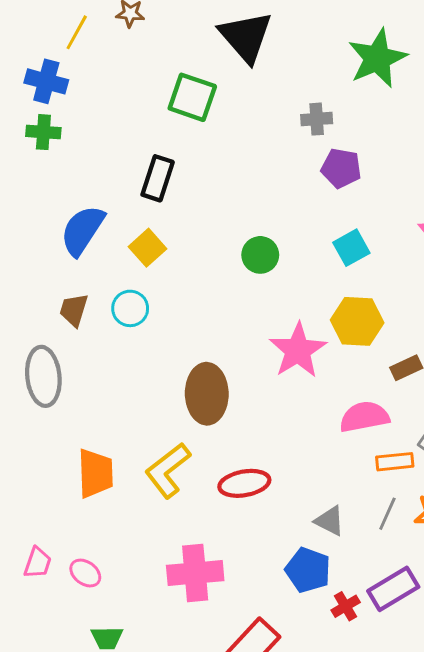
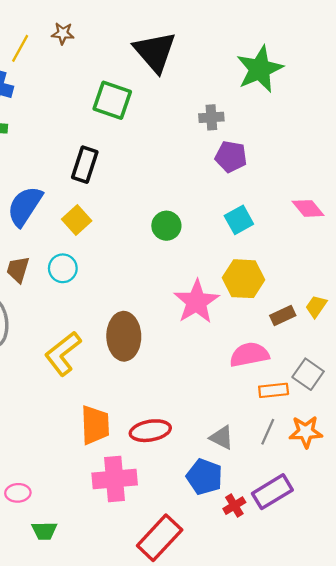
yellow L-shape: (168, 470) -> (63, 354), moved
orange trapezoid: (95, 473) -> (95, 425), moved
red ellipse: (244, 483) -> (150, 431), moved
pink ellipse: (85, 573) -> (18, 493), moved, turned -40

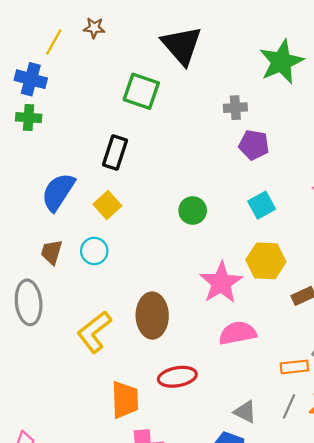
pink semicircle: (249, 355) -> (238, 333), moved
red ellipse: (150, 431) -> (177, 377), moved

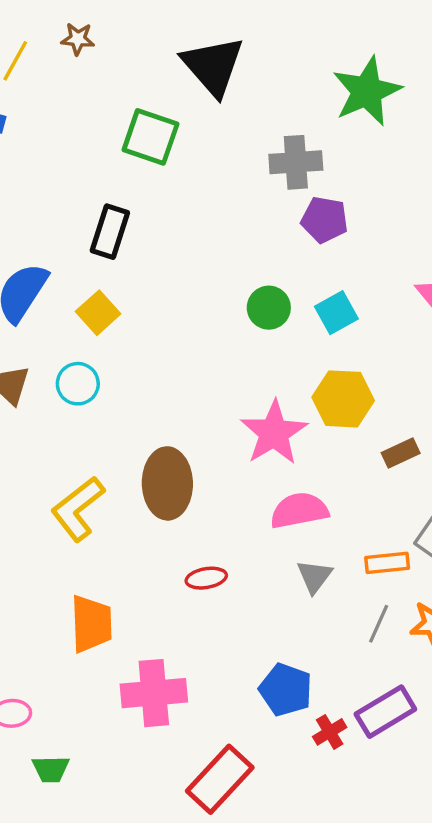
gray cross: (235, 108) -> (296, 162), size x1.4
green circle: (193, 211) -> (269, 308), moved
red ellipse: (177, 377) -> (206, 578), size x0.7
orange trapezoid: (125, 400) -> (91, 624), moved
gray triangle: (245, 412) -> (314, 576), moved, turned 40

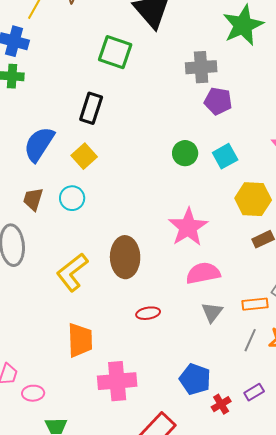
yellow hexagon: (343, 399) -> (253, 199), moved
purple rectangle: (385, 712) -> (254, 392), size x0.6

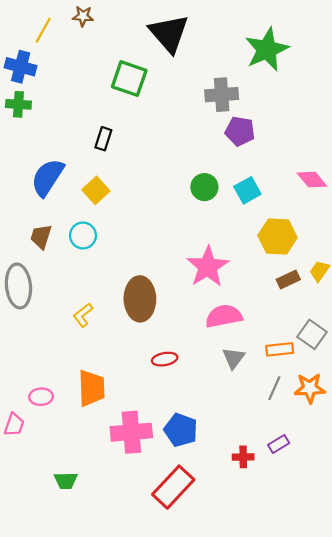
black rectangle: (91, 108) -> (103, 139), size x0.7
yellow L-shape: (72, 272) -> (83, 315), size x0.6
blue pentagon: (195, 379) -> (181, 430), moved
pink ellipse: (33, 393) -> (41, 397), moved
red cross: (221, 404) -> (243, 457), turned 30

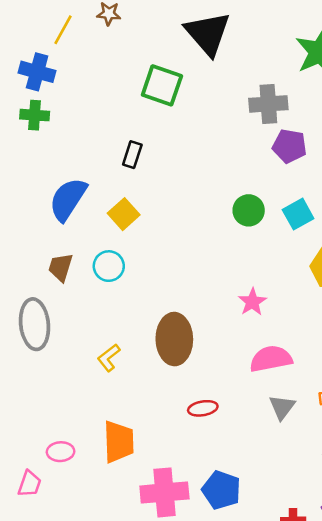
pink star: (208, 267) -> (252, 302), size x0.6

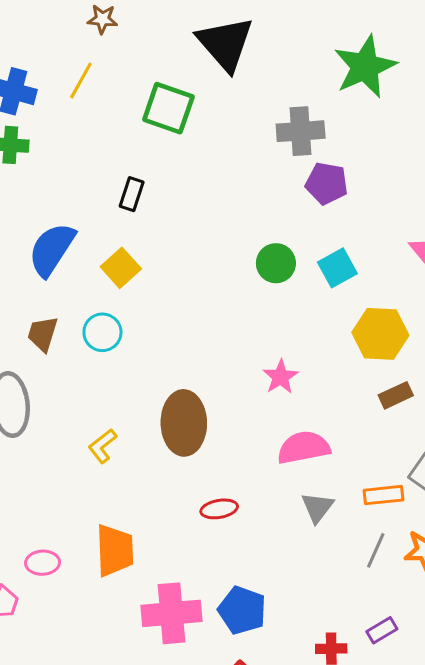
yellow line: (63, 30) -> (81, 80), moved

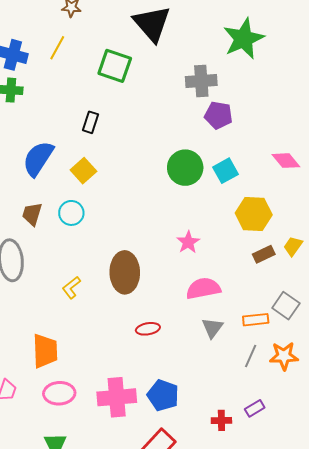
green circle: (276, 263) -> (185, 168), size x1.4
orange trapezoid: (115, 550) -> (45, 351), moved
pink ellipse: (43, 563) -> (59, 393), moved, size x1.4

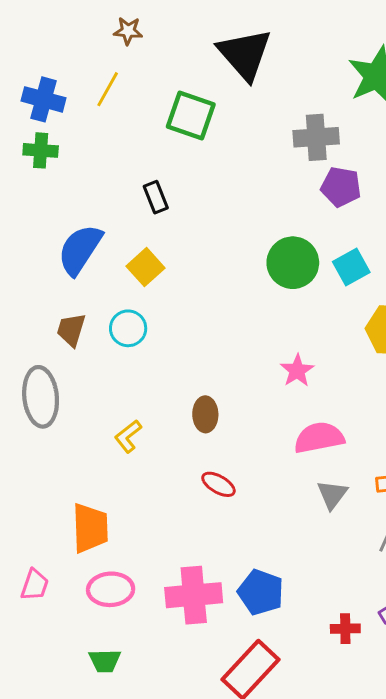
black rectangle: (90, 122) -> (156, 197), turned -40
brown ellipse: (125, 272) -> (205, 414), size x0.6
red ellipse: (148, 329) -> (218, 484), moved, turned 40

